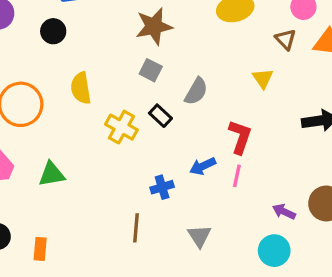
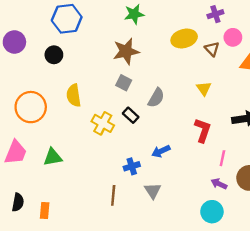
brown triangle: (286, 39) -> (212, 49), moved
red L-shape: (240, 137) -> (203, 130), moved
pink line: (237, 176) -> (222, 158), moved
gray triangle: (199, 236) -> (153, 191), moved

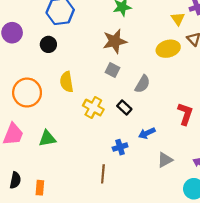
yellow ellipse: (184, 39) -> (168, 49), moved
yellow triangle: (204, 88) -> (178, 19), moved
black rectangle: (131, 115) -> (124, 107), moved
gray triangle: (153, 191) -> (165, 160), moved, turned 35

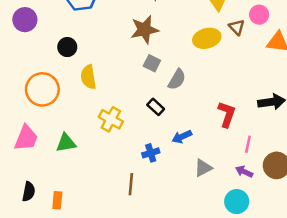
black circle: (48, 44) -> (67, 47), moved
gray square: (113, 70) -> (152, 63), moved
yellow cross: (93, 107) -> (111, 119), moved

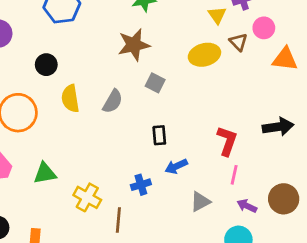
gray square: (152, 63) -> (155, 83), moved
gray semicircle: (177, 79) -> (113, 101), moved
black rectangle: (156, 107) -> (159, 135), moved, turned 42
yellow cross: (111, 119) -> (87, 197), moved
pink line: (248, 144) -> (234, 175), moved

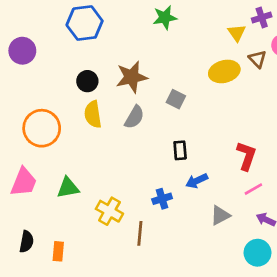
brown star: (134, 45) -> (132, 77), moved
black circle: (46, 65) -> (87, 81), moved
pink line: (234, 175) -> (253, 189), turned 48

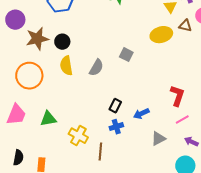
brown triangle: (258, 59) -> (185, 26), turned -32
brown star: (132, 77) -> (37, 39), moved
black rectangle: (180, 150) -> (115, 106), moved, turned 32

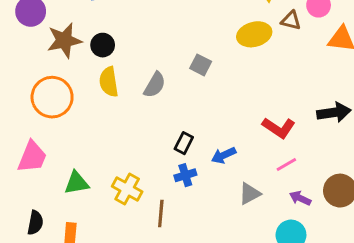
red L-shape: (177, 96) -> (279, 128), turned 105
green triangle: (48, 119) -> (77, 183), moved

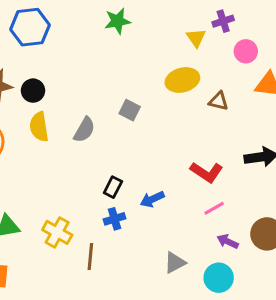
brown triangle: (291, 21) -> (219, 101), moved
gray triangle: (250, 194) -> (175, 263), moved

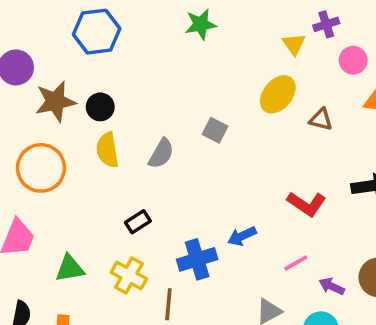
yellow ellipse: (182, 80) -> (278, 94), turned -36
black rectangle: (113, 187) -> (138, 222), moved, turned 30
pink line: (214, 208) -> (296, 263), moved
blue cross: (115, 219) -> (197, 259), size x1.5

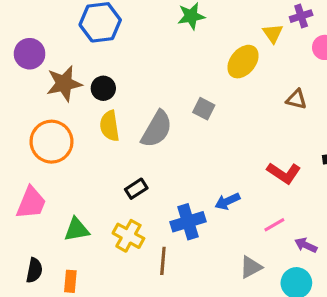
yellow ellipse: (278, 94) -> (243, 62), moved
gray semicircle: (161, 154) -> (157, 129), size x1.4

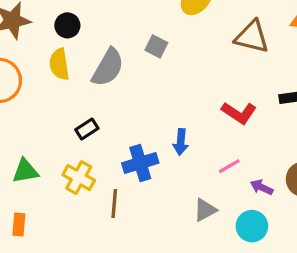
black circle: (103, 88) -> (67, 25), moved
brown triangle: (296, 99) -> (252, 37), size x1.6
blue arrow: (227, 201) -> (181, 142), turned -60

